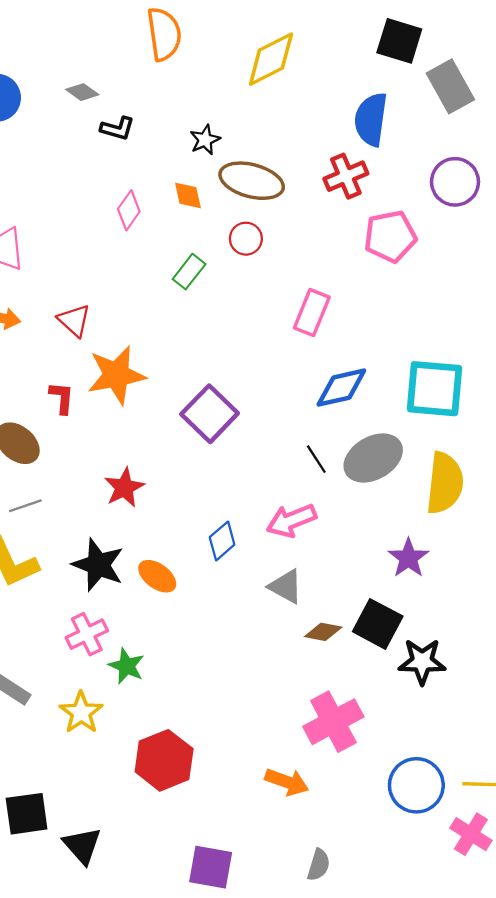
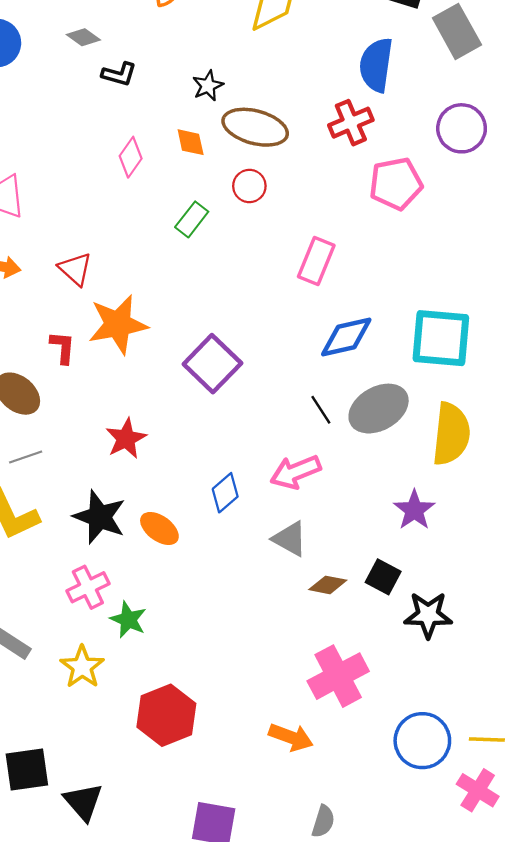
black square: (378, 624) -> (383, 577), size x0.7

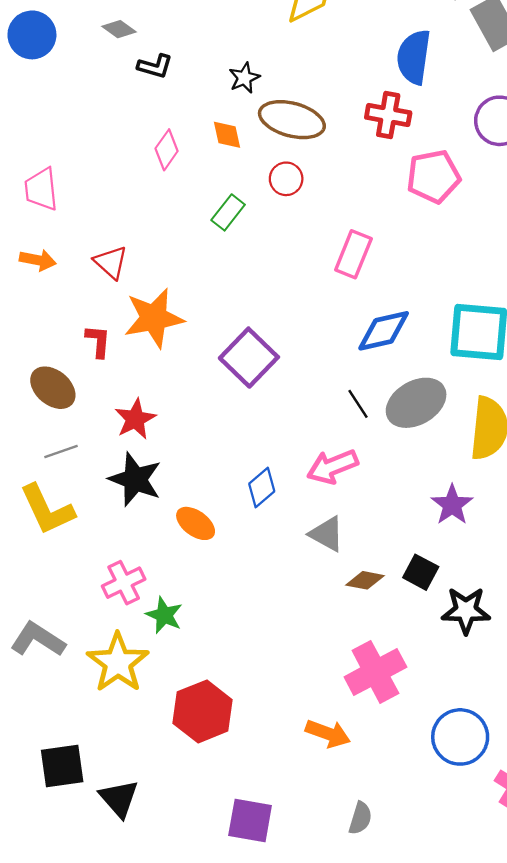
red cross: (351, 123) -> (388, 115), turned 33
red star: (126, 439) -> (135, 419), moved
black star: (99, 517) -> (135, 479), moved
yellow star: (82, 667) -> (118, 663), size x1.4

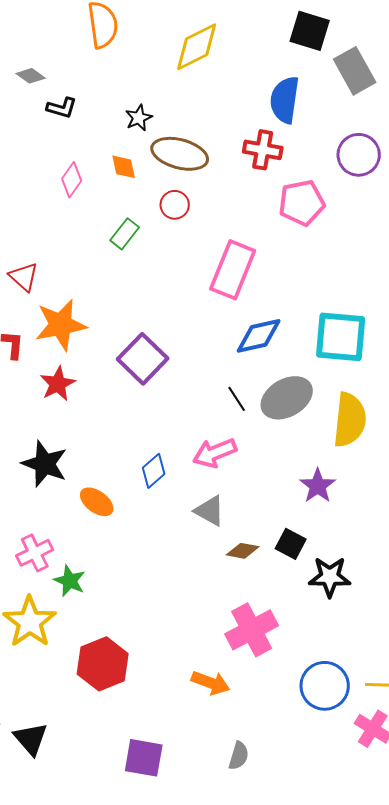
pink rectangle: (353, 254) -> (233, 270), size x1.4
red star: (135, 419) -> (58, 384), moved

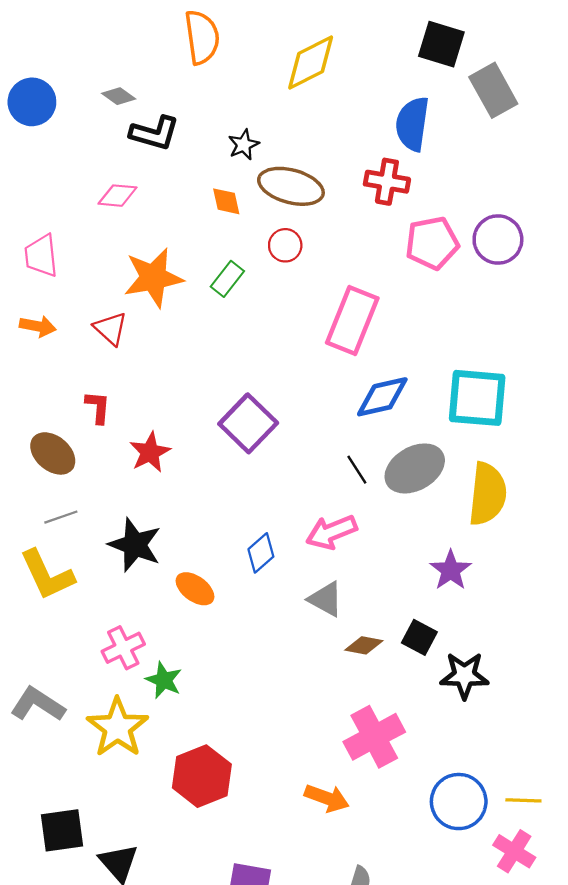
black L-shape: (62, 108) -> (155, 133), size x1.4
purple circle: (359, 155) -> (498, 240), moved
pink diamond: (72, 180) -> (118, 196), moved, turned 60
orange star: (61, 325) -> (153, 278), moved

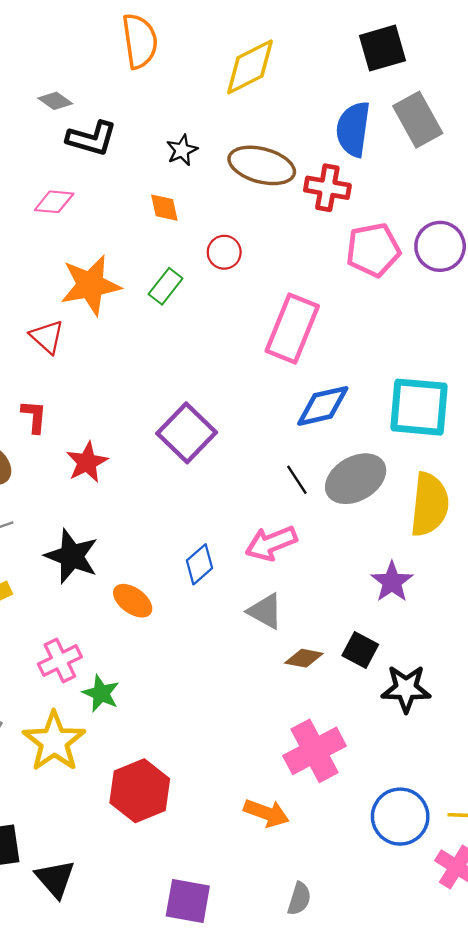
black square: (441, 44) -> (383, 48), turned -33
gray rectangle: (493, 90) -> (418, 120), moved
brown ellipse: (291, 186) -> (262, 165), moved

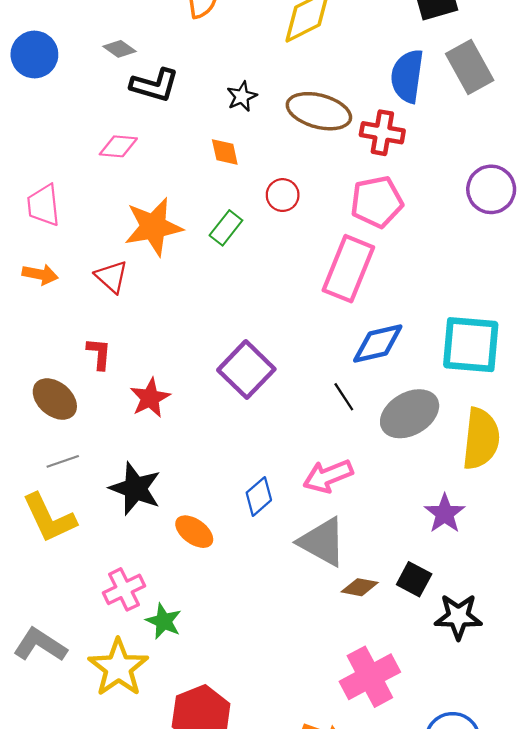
pink pentagon: (373, 250) -> (377, 202), moved
black line: (297, 480) -> (344, 397), moved
gray triangle: (265, 611) -> (322, 542), size x1.4

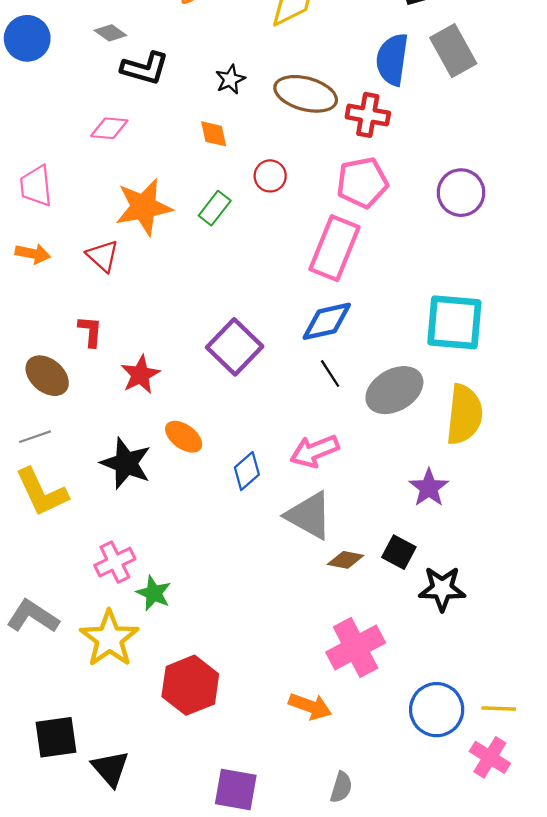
purple circle: (491, 189) -> (461, 193), moved
blue diamond: (378, 343) -> (327, 321), moved
gray line: (63, 461) -> (35, 437), moved
orange ellipse: (194, 532) -> (184, 437), moved

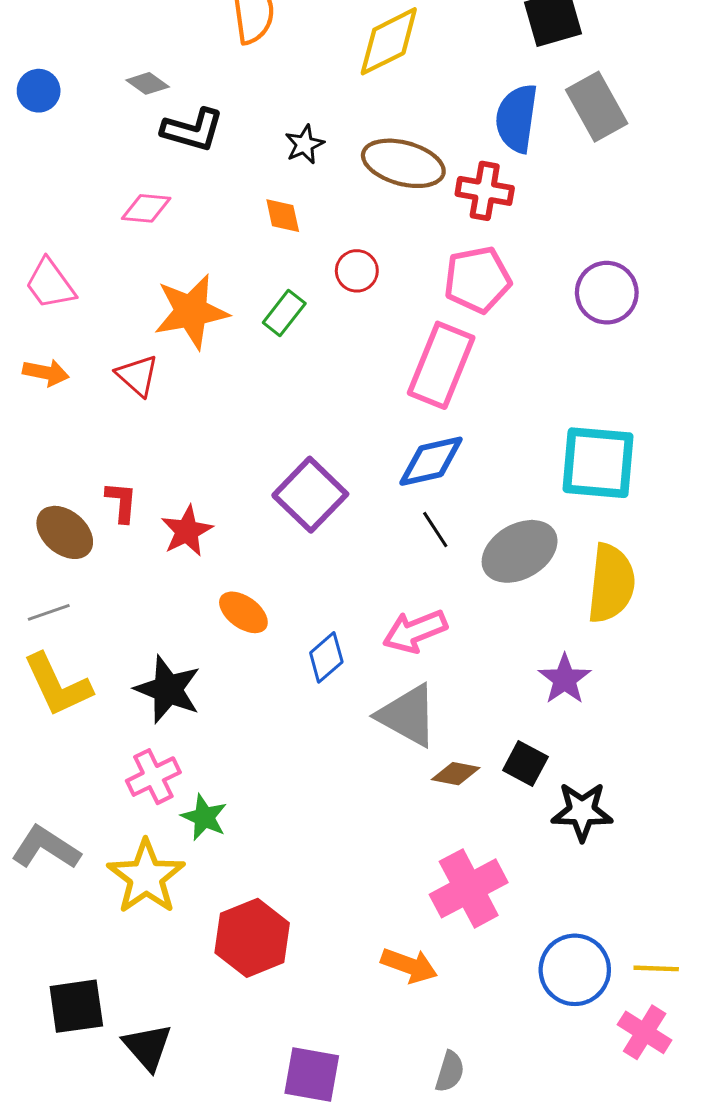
blue circle: (27, 38) -> (39, 91), size x0.7
pink trapezoid: (36, 186) -> (50, 284), turned -30
red L-shape: (90, 331) -> (121, 502), moved
black star: (126, 463) -> (168, 689), moved

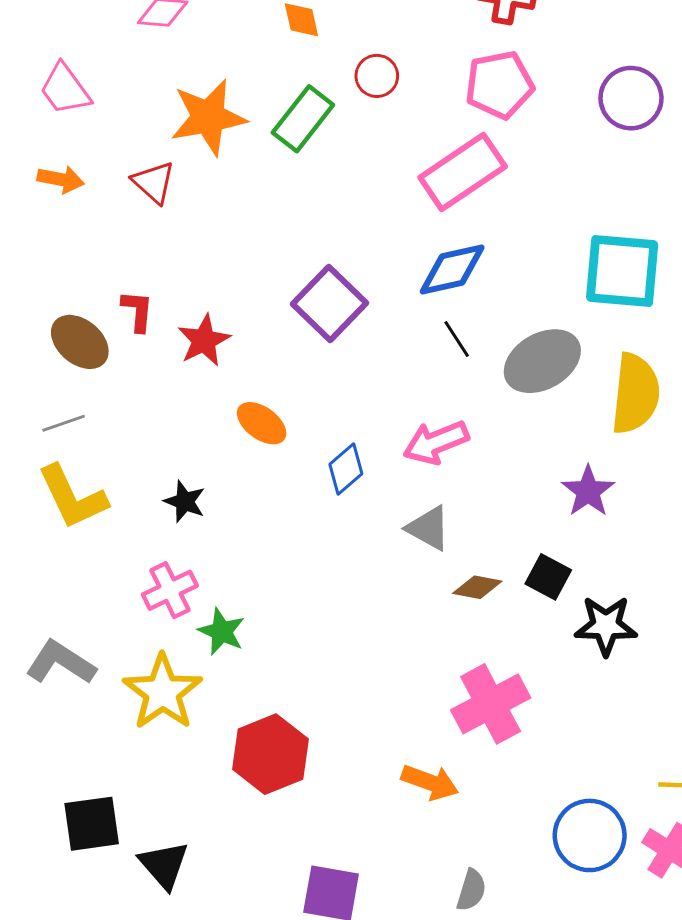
green rectangle: (284, 313) -> (303, 119), size x1.4
pink rectangle: (441, 365) -> (463, 172), turned 34
black star: (168, 689) -> (185, 502), size x0.6
gray triangle: (408, 716) -> (429, 528), size x0.7
blue circle: (575, 970) -> (590, 835), moved

